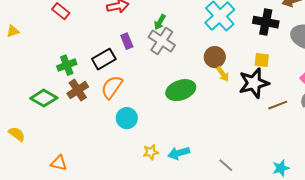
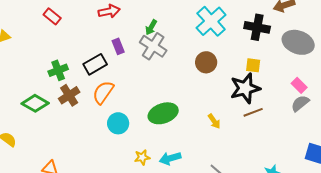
yellow arrow: (223, 74) -> (214, 121), moved
green ellipse: (181, 90) -> (163, 113), moved
brown line: (278, 105) -> (253, 112), moved

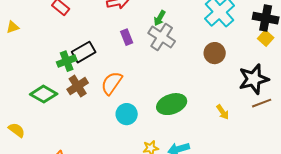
black rectangle: (95, 64) -> (84, 52), moved
yellow square: (253, 65) -> (266, 38), moved, turned 35

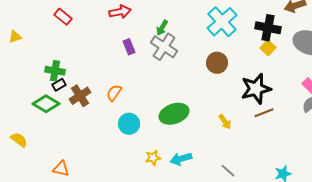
black rectangle: (84, 52) -> (59, 85), moved, size x0.6
green cross: (67, 61) -> (55, 71), moved, turned 30
orange semicircle: (112, 83) -> (114, 93), size x0.7

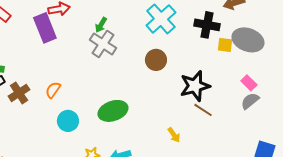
purple rectangle: (129, 47) -> (45, 28), moved, size x1.8
yellow square: (268, 48) -> (225, 45), moved, turned -35
brown line: (264, 113) -> (203, 110), turned 54
yellow arrow: (225, 122) -> (174, 135), moved

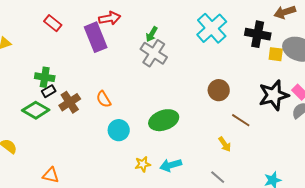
brown circle: (156, 60) -> (219, 90), moved
black star: (195, 86) -> (274, 95), moved
orange semicircle: (53, 90) -> (104, 99), turned -66
brown line: (203, 110) -> (241, 120), moved

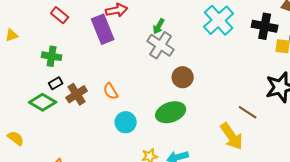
green cross: (45, 77) -> (52, 56), moved
brown circle: (219, 90) -> (183, 77), moved
yellow arrow: (225, 144) -> (232, 136), size x1.8

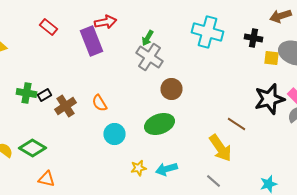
cyan cross: (219, 20) -> (208, 32), turned -32
black cross: (265, 26) -> (254, 38), size x0.7
green cross: (52, 56) -> (26, 93), moved
green diamond: (43, 102) -> (32, 148), moved

